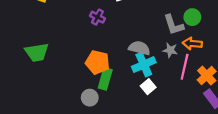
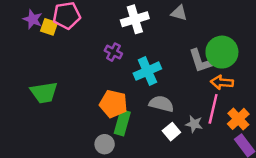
green circle: (192, 17) -> (222, 52), size x1.6
gray semicircle: (139, 48) -> (161, 104), moved
gray star: (170, 50) -> (194, 124), moved
cyan cross: (144, 65) -> (147, 71), moved

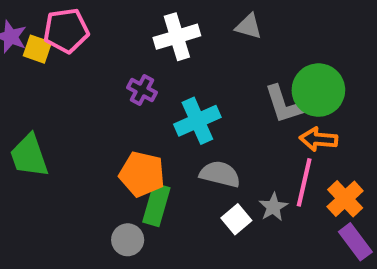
green trapezoid: (44, 92) -> (29, 156), turned 80
gray star: (194, 124) -> (273, 207), turned 30

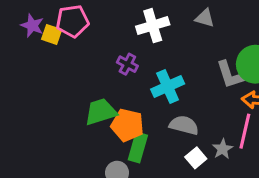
green trapezoid: (29, 156) -> (101, 112), moved, turned 92

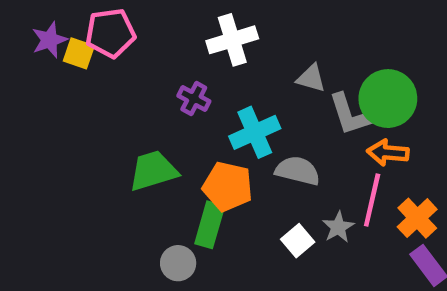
gray triangle: (205, 18) -> (311, 78), moved
purple star: (32, 26) -> (49, 40), turned 30
orange pentagon: (127, 125) -> (228, 186), moved
gray semicircle: (184, 125) -> (298, 171), moved

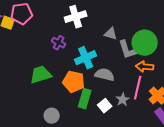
green rectangle: (210, 225) -> (85, 99), moved

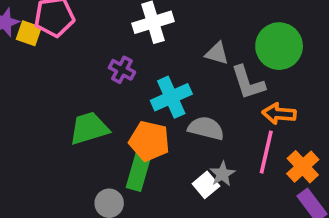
green circle: (145, 43) -> (279, 46), moved
green rectangle: (85, 99) -> (138, 172), moved
gray star: (123, 100) -> (222, 174), moved

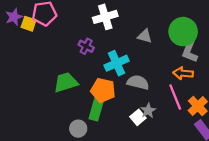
gray L-shape: (248, 83) -> (190, 51), moved, turned 40
pink line: (266, 152) -> (175, 97), turned -35

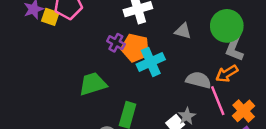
orange arrow: (183, 73) -> (227, 74), turned -36
gray semicircle: (138, 82) -> (198, 80), moved
orange pentagon: (103, 90) -> (135, 48), moved

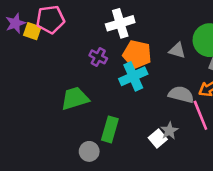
gray triangle: (183, 31) -> (177, 50), moved
orange pentagon: (135, 48) -> (137, 54), moved

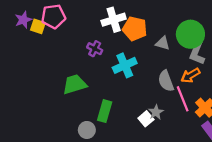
orange pentagon: (137, 54) -> (135, 29), moved
gray semicircle: (181, 94) -> (166, 81), turned -125

